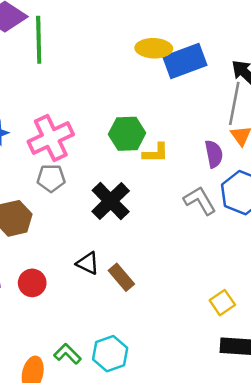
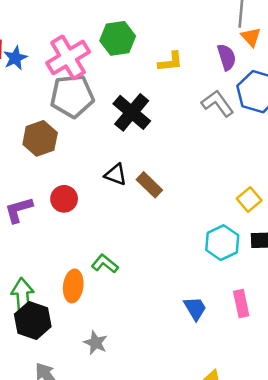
green hexagon: (127, 134) -> (118, 38), moved
gray pentagon: (51, 178) -> (72, 96), size x1.6
cyan hexagon: (110, 354) -> (222, 243), moved

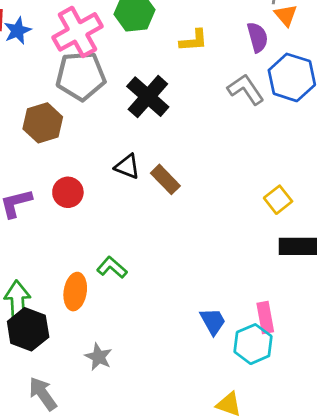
cyan hexagon: (222, 243) -> (253, 344), moved

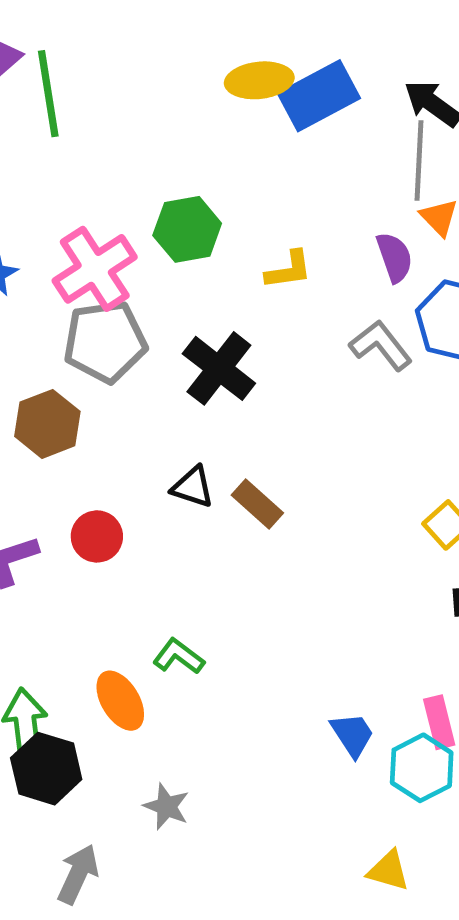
orange ellipse: (75, 292) -> (120, 701), turned -36
gray arrow: (43, 394) -> (78, 874), turned 64

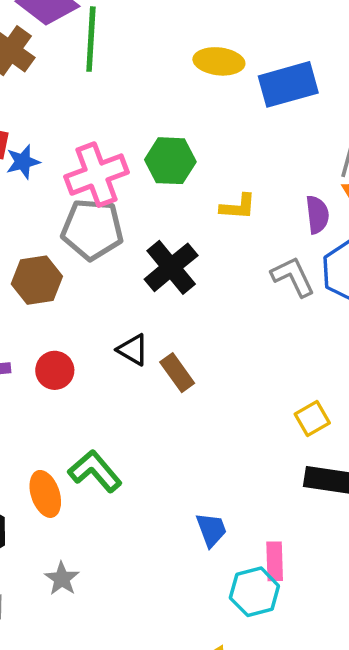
yellow ellipse: (259, 80) -> (219, 61), moved
green L-shape: (179, 656) -> (95, 471), size x1.4
blue trapezoid: (352, 735) -> (211, 530), moved

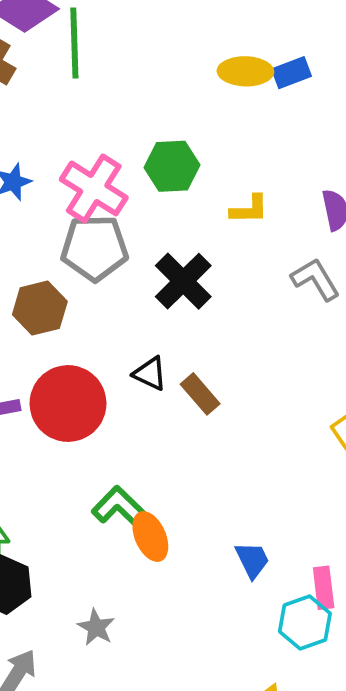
yellow ellipse: (219, 61) -> (245, 71), moved
blue rectangle: (288, 84) -> (291, 73), size x0.6
pink cross: (97, 175) -> (94, 188), turned -32
red circle: (55, 370) -> (68, 403), size x1.8
orange ellipse: (45, 494) -> (150, 537), moved

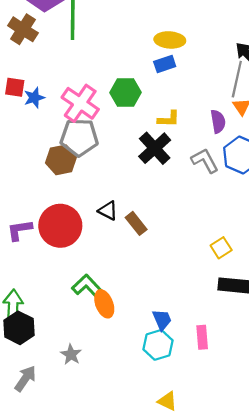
blue rectangle: (291, 73) -> (165, 64), moved
black cross: (183, 281) -> (155, 148), moved
brown hexagon: (40, 308) -> (61, 160), moved
cyan hexagon: (305, 623) -> (158, 345), moved

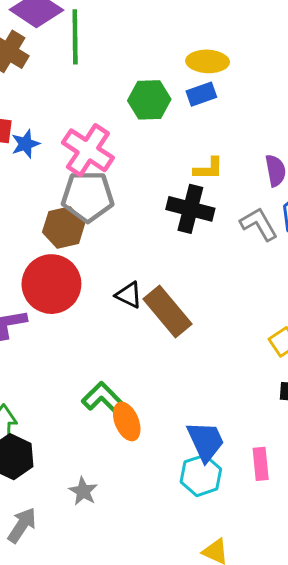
green hexagon: (126, 93) -> (149, 100), moved
black cross: (155, 148) -> (190, 209), turned -32
brown rectangle: (136, 223) -> (168, 311), size x1.6
red circle: (60, 226) -> (51, 284), moved
blue trapezoid: (162, 320) -> (206, 441), size x1.4

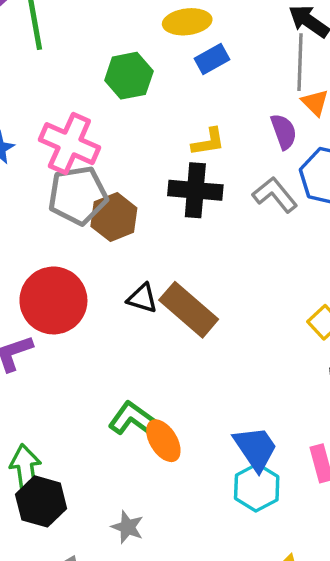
blue rectangle: (201, 94) -> (212, 59), moved
brown hexagon: (64, 228) -> (114, 217), moved

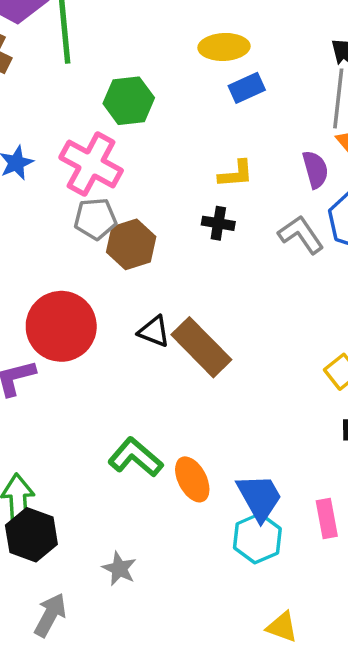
green hexagon: (129, 76) -> (129, 101), moved
black cross: (195, 190) -> (218, 223), size x0.6
gray pentagon: (78, 195) -> (95, 219), size x0.7
orange ellipse: (163, 441) -> (192, 479), moved

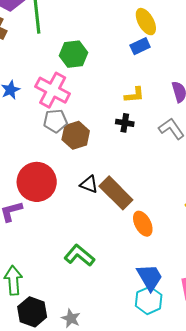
yellow ellipse: (224, 47) -> (146, 22), moved, turned 64
orange ellipse: (192, 479) -> (143, 224), moved
black hexagon: (31, 535) -> (32, 312), moved

